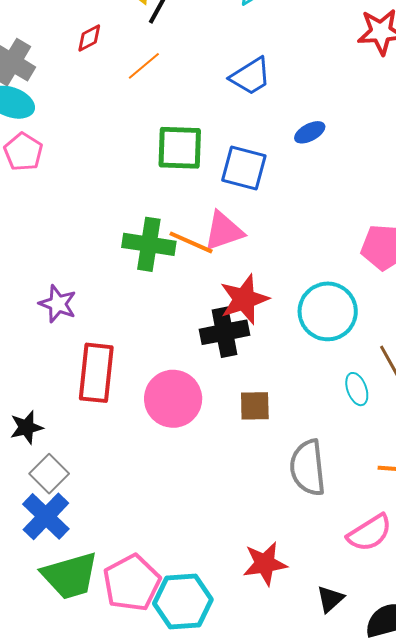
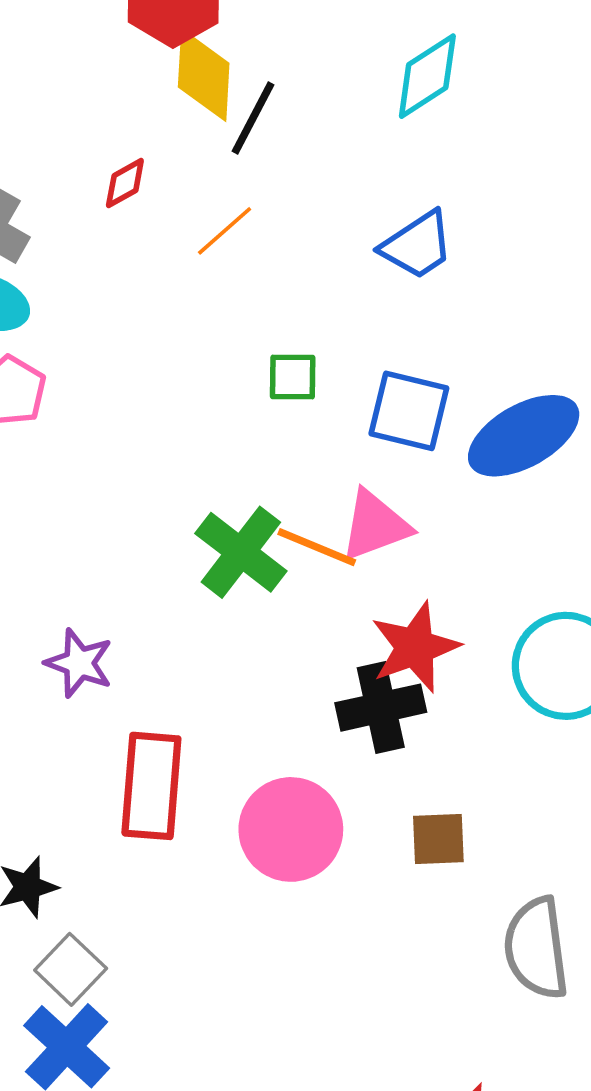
blue ellipse: (310, 132) -> (524, 436), moved, size x2.0
green square: (180, 148) -> (293, 377), size x0.6
green cross: (149, 244) -> (241, 552), turned 30

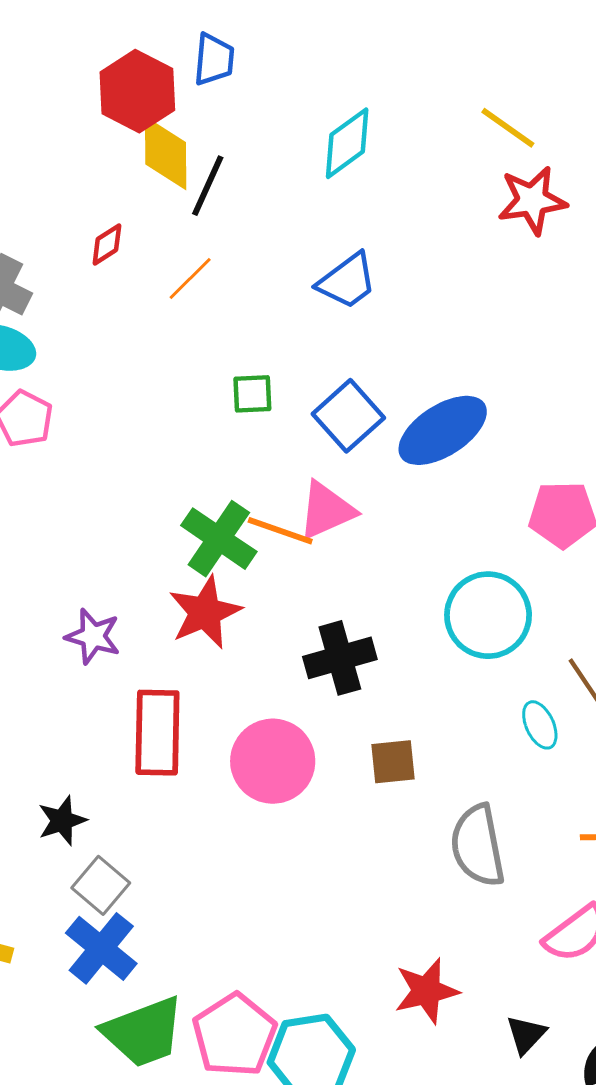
blue square: (409, 411) -> (348, 416), turned 38
red star: (415, 647) -> (205, 612), moved

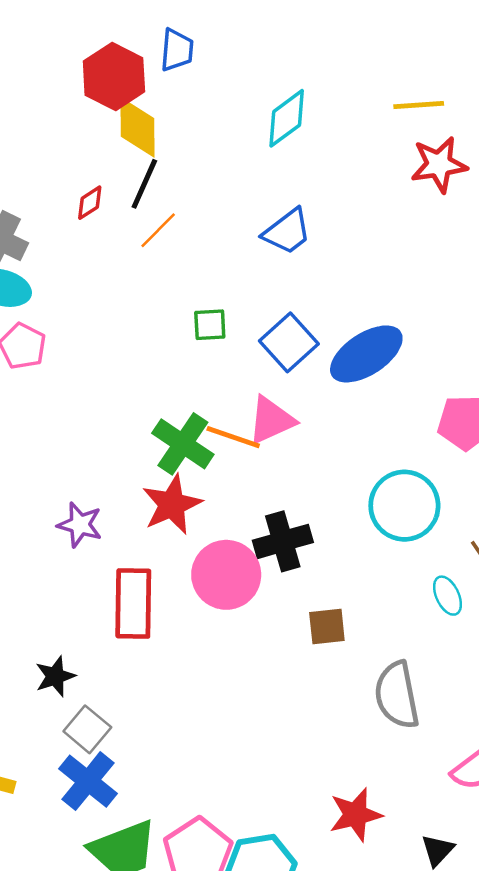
yellow line: (508, 128) -> (419, 105), turned -39
black line: (208, 186) -> (144, 184), moved
pink circle: (273, 761) -> (226, 575), moved

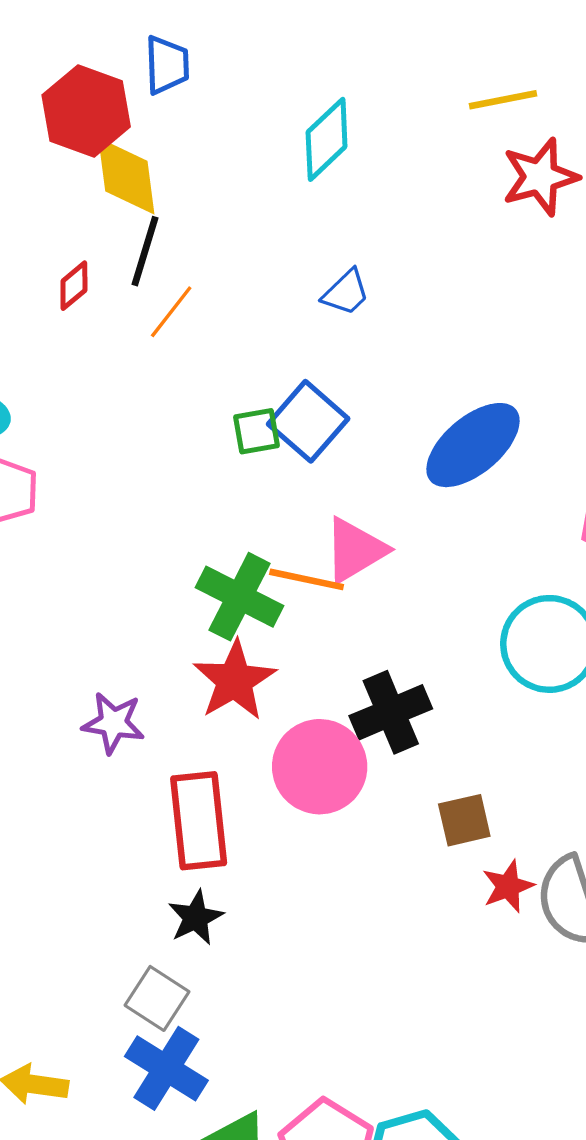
blue trapezoid: (287, 232) -> (346, 292), size x0.7
blue square: (289, 342) -> (308, 421), moved
black star: (55, 676) -> (196, 918), moved
red star: (356, 815) -> (508, 886), moved, size x0.7

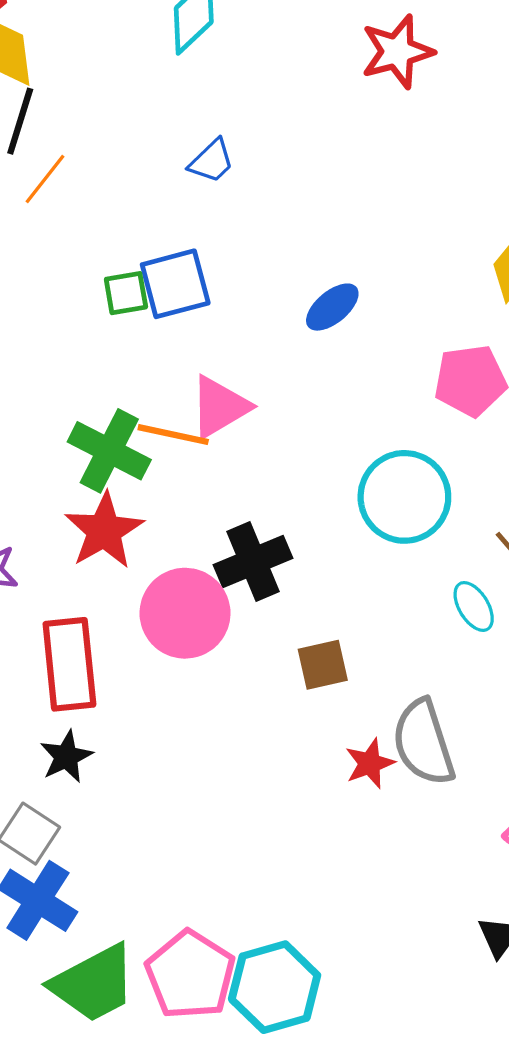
blue square: (308, 421) -> (175, 284), turned 34
blue ellipse: (473, 445) -> (332, 307), size x0.6
red star: (508, 886) -> (370, 763), moved

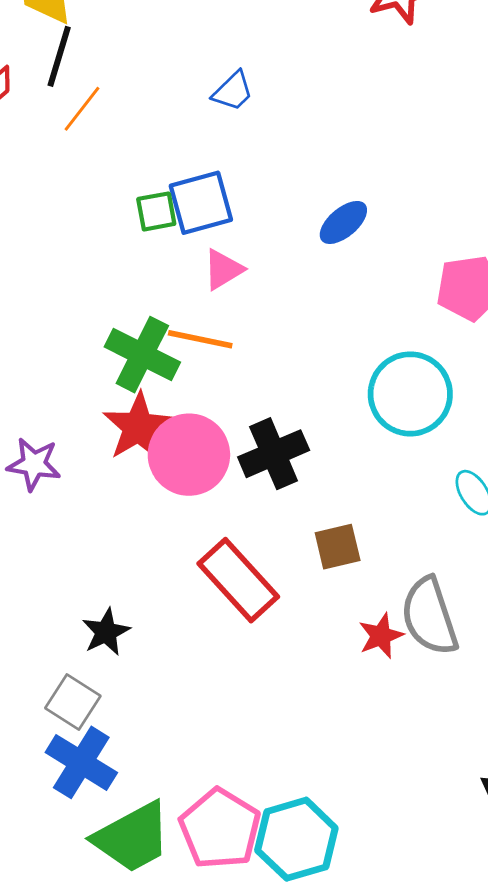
pink triangle: (220, 407) -> (223, 269), moved, size x0.7
pink circle: (185, 613) -> (189, 455), moved
red rectangle: (69, 664) -> (238, 580), moved, turned -36

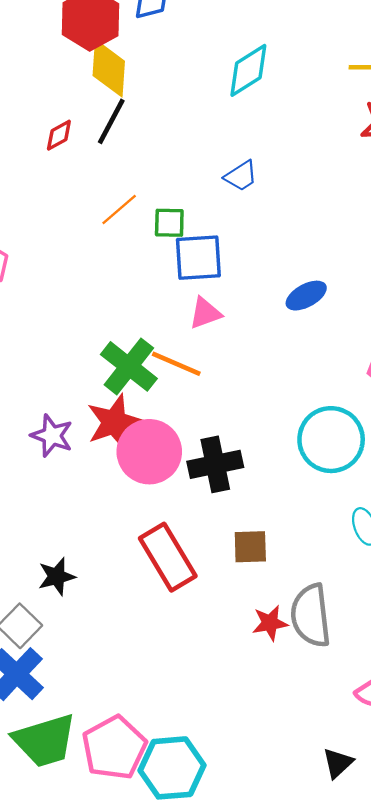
orange line: (82, 109) -> (119, 210), moved
green square: (156, 211) -> (169, 223), moved
purple star: (34, 464) -> (52, 436), moved

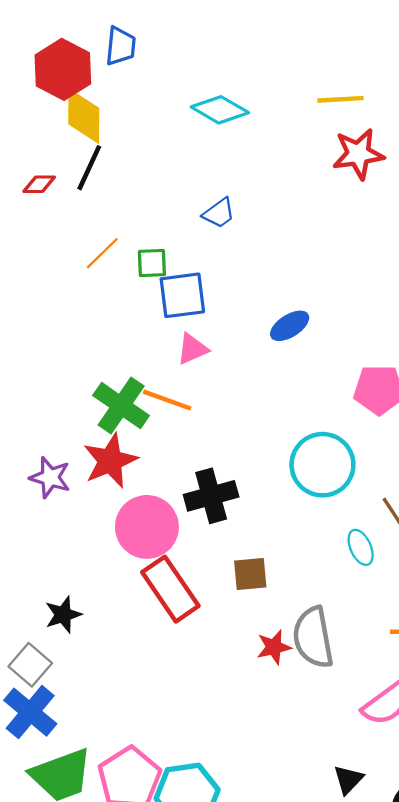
cyan diamond: (248, 70) -> (220, 110), turned 66
red diamond: (59, 135) -> (39, 184), turned 32
pink circle: (149, 452) -> (147, 527), moved

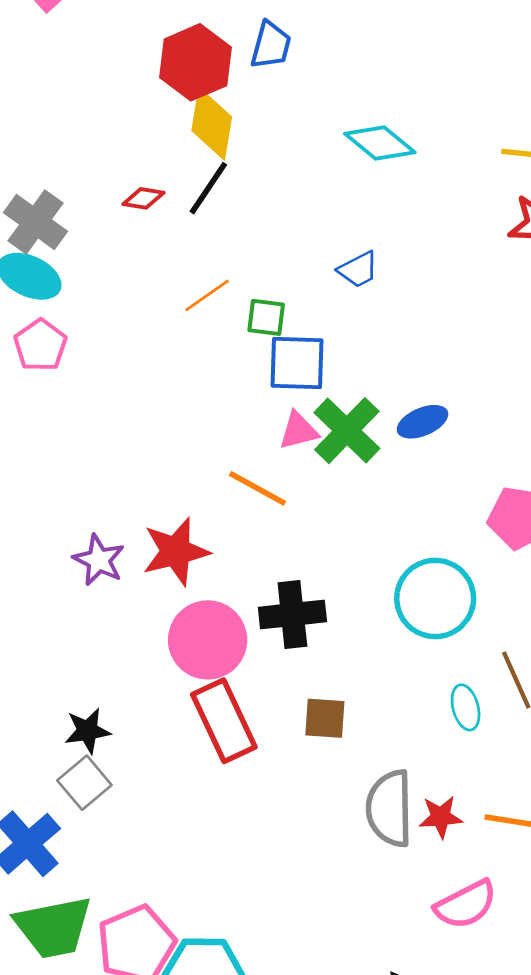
green cross: (121, 406) -> (347, 431), moved
red star: (274, 647) -> (441, 817), moved
gray square: (30, 665) -> (84, 783), moved

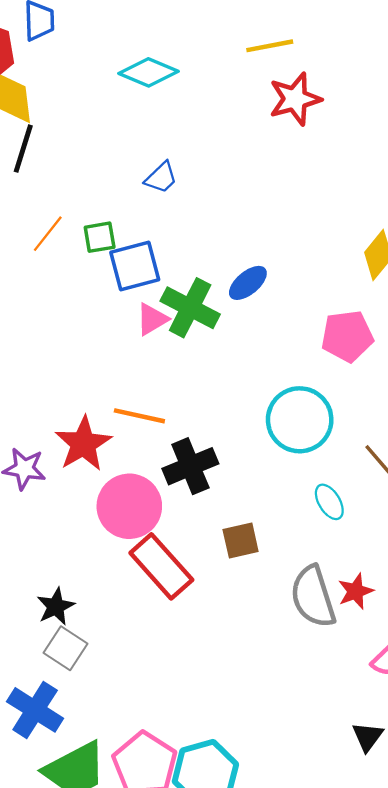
orange line: (258, 488) -> (139, 416), moved
cyan ellipse: (466, 707) -> (329, 502), moved

